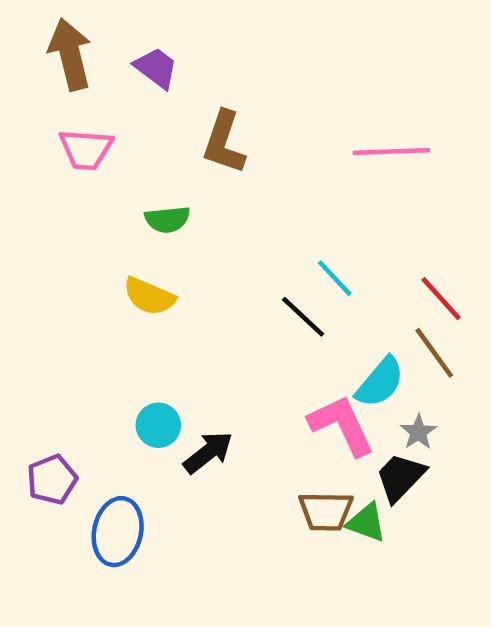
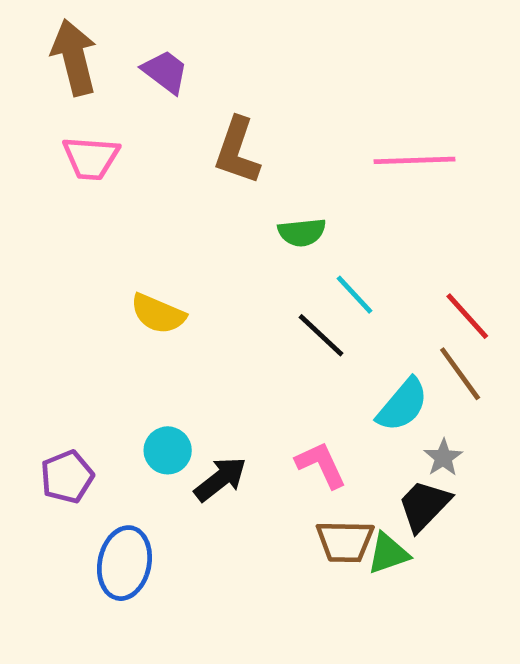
green semicircle: (167, 219) -> (302, 232), moved
pink L-shape: (342, 425) -> (321, 465), moved, size x0.7
purple pentagon: (52, 480) -> (67, 477), moved
green triangle: (366, 522) -> (388, 553), turned -39

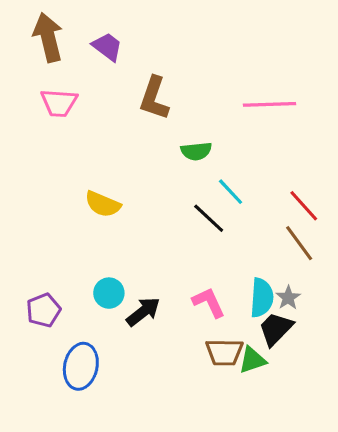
cyan semicircle: (403, 405) -> (262, 298), moved, turned -36

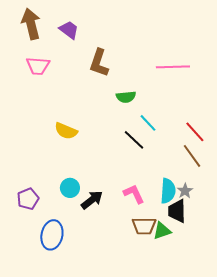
black trapezoid: (276, 329) -> (177, 211), turned -45

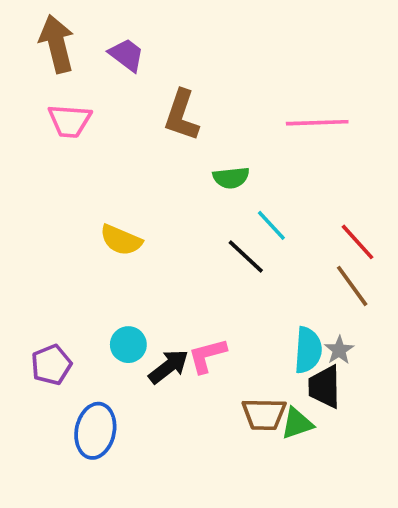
pink L-shape: (134, 194) -> (207, 356), moved, turned -80

